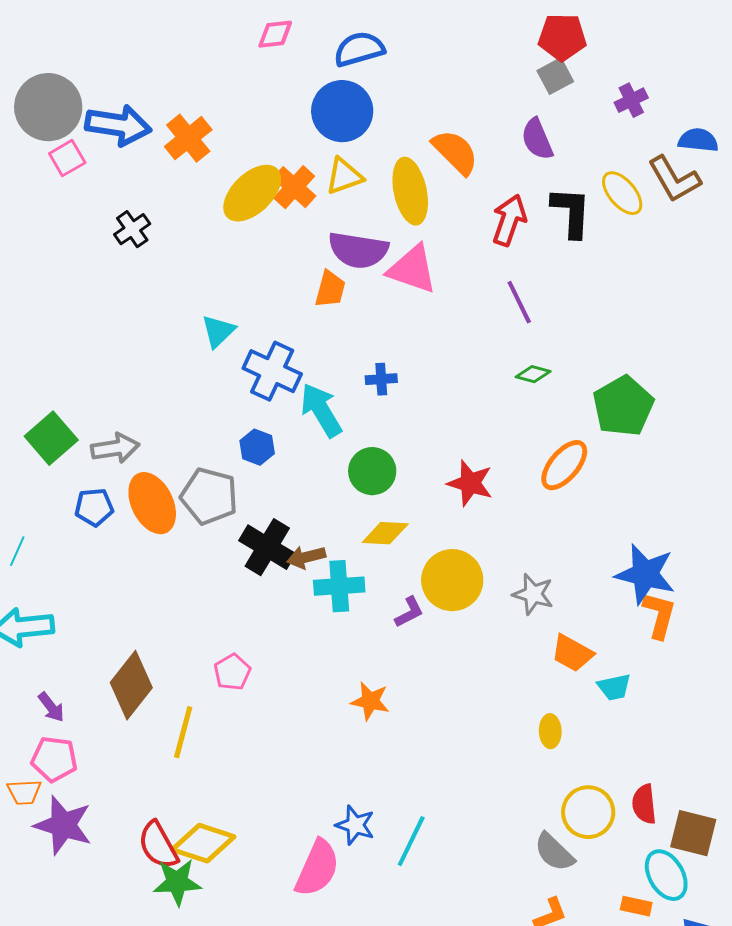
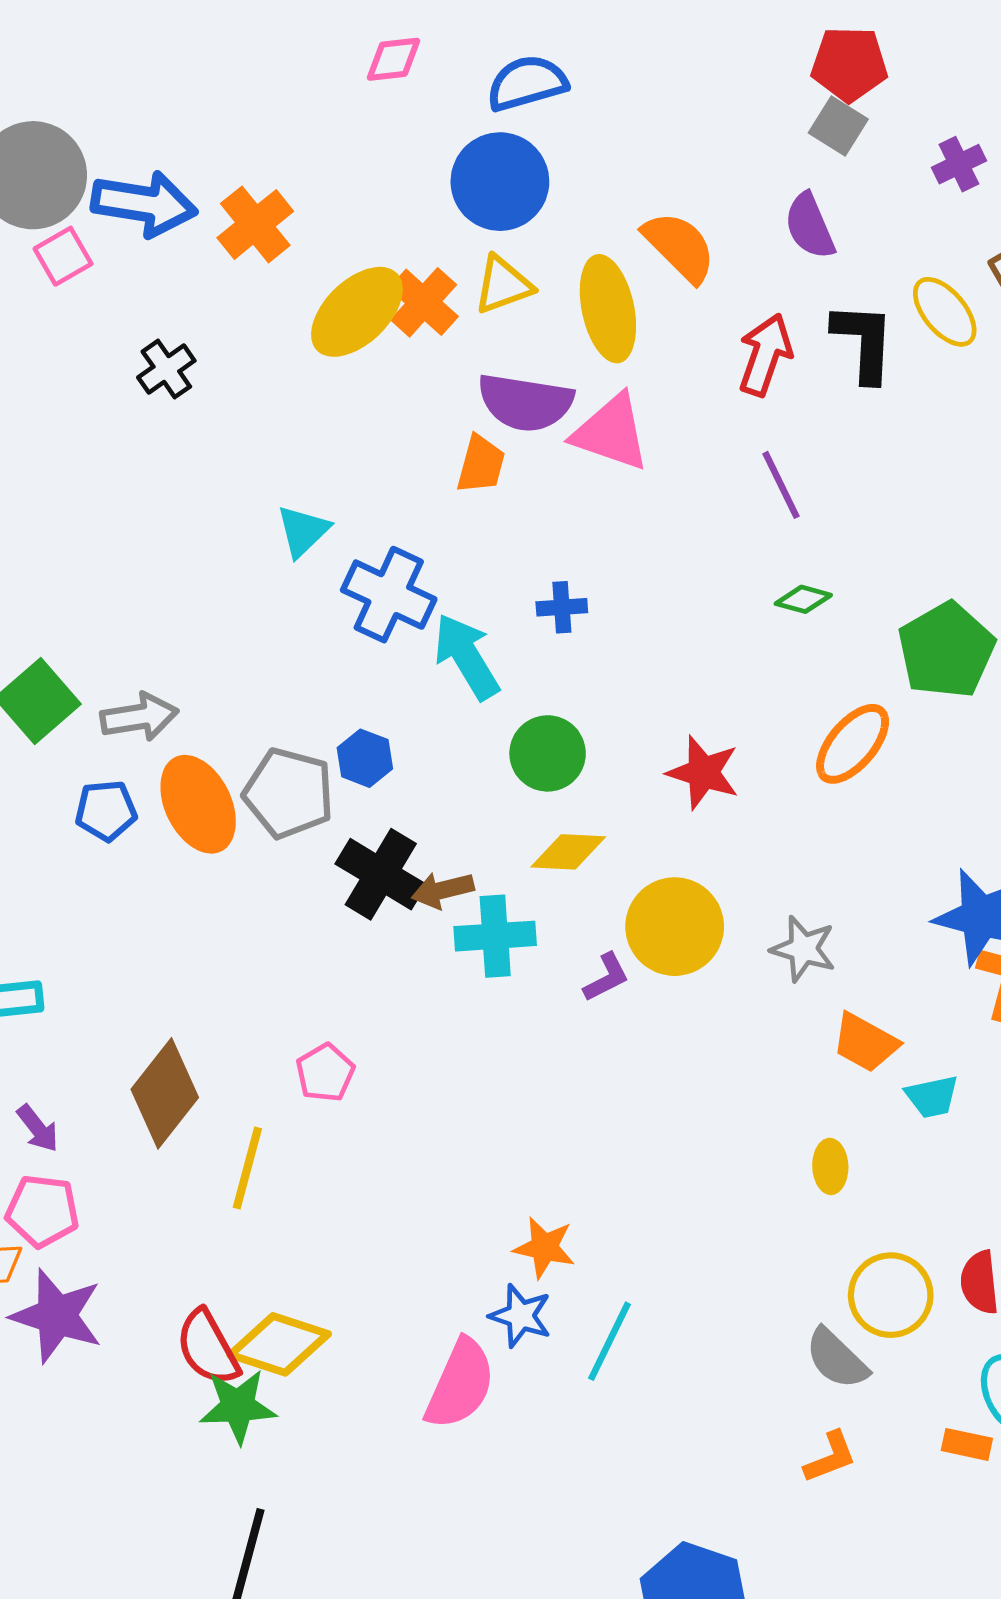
gray square: (555, 76) -> (838, 126), turned -30
blue hexagon: (257, 447) -> (365, 758), moved
orange star: (370, 701) -> (544, 1247), moved

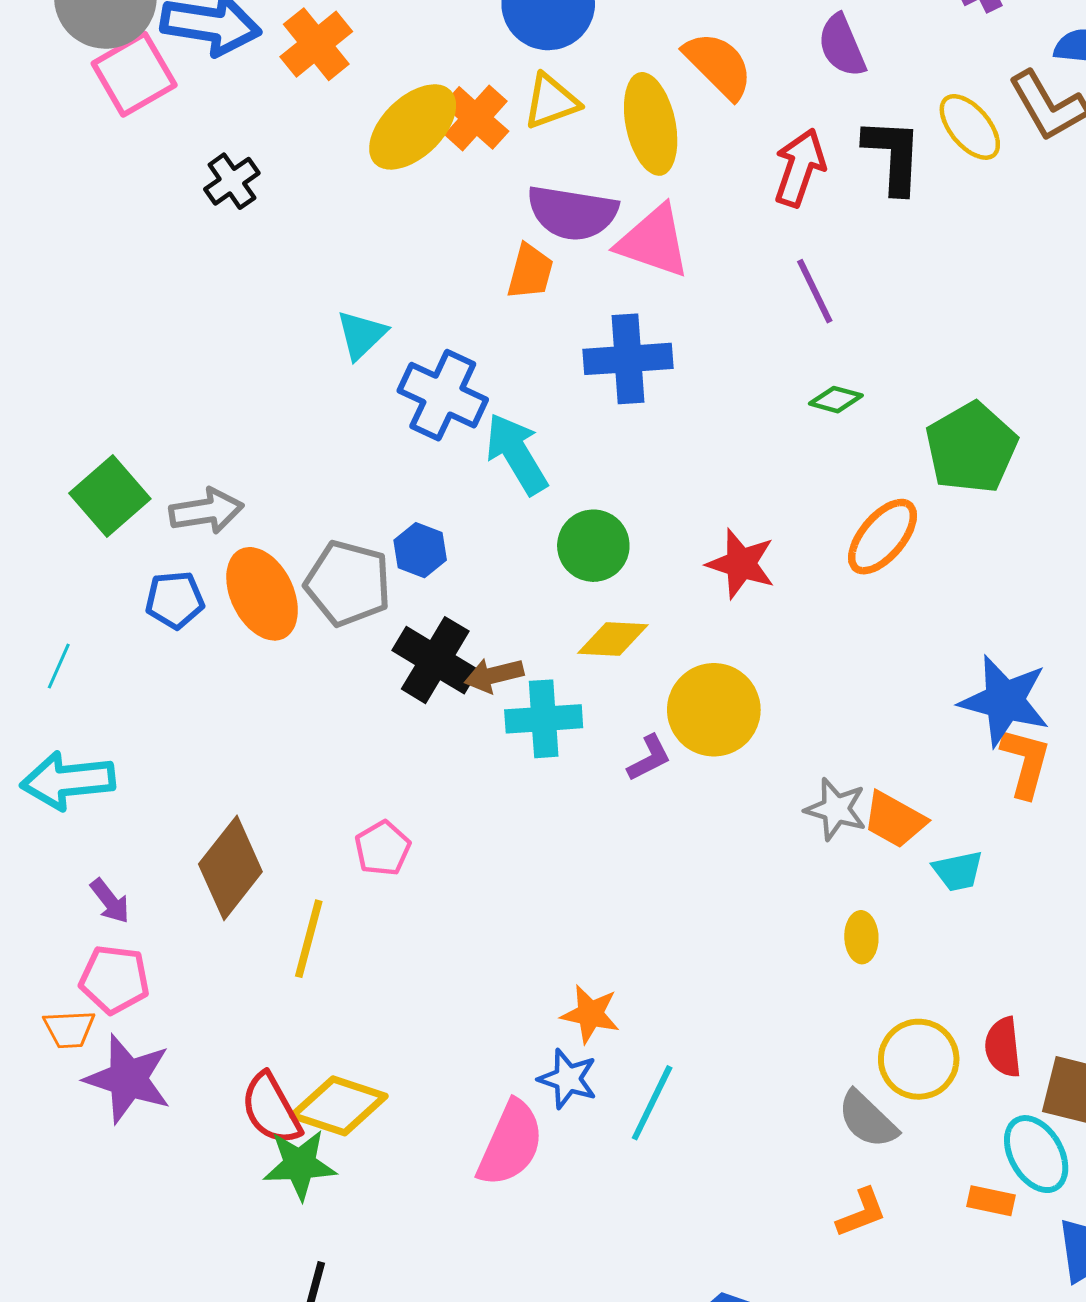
pink square: (63, 256) -> (134, 74), size x1.5
blue cross: (562, 607) -> (628, 359), moved, size x1.8
gray star: (803, 949) -> (836, 809), moved

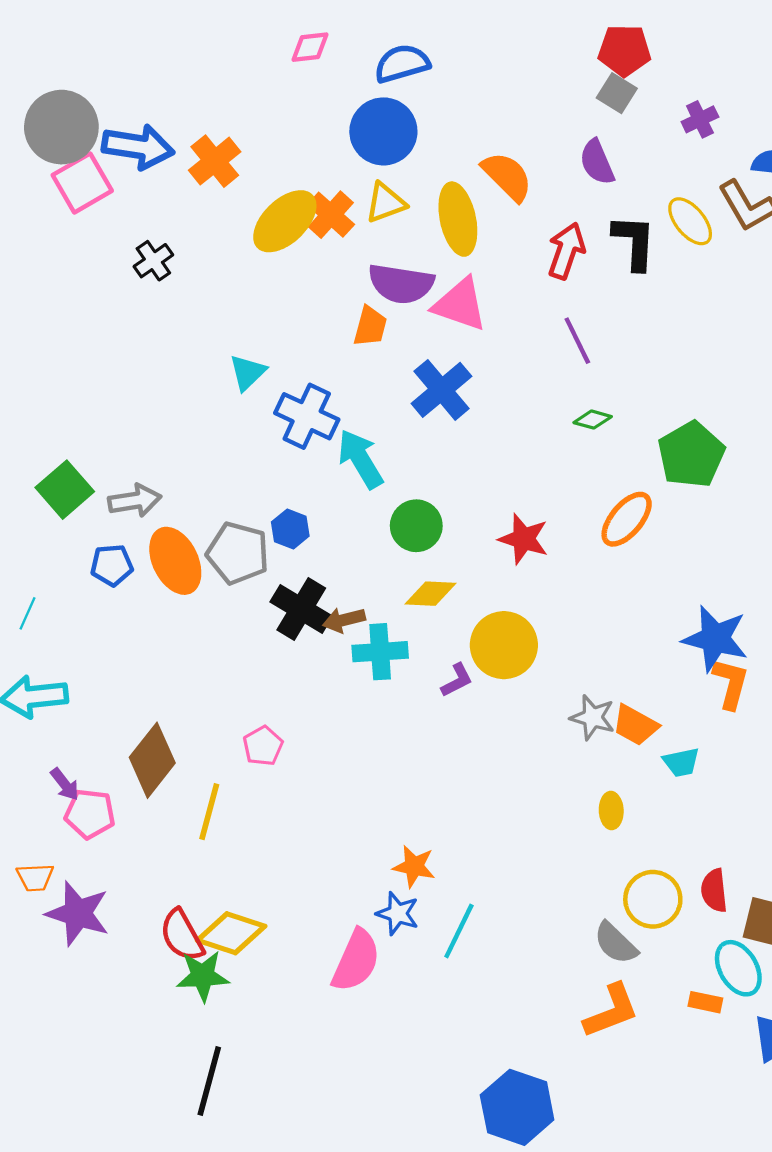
blue cross: (628, 359) -> (441, 390), turned -36
pink pentagon: (114, 979) -> (90, 814), moved
orange L-shape: (861, 1213) -> (611, 1011), size x1.5

